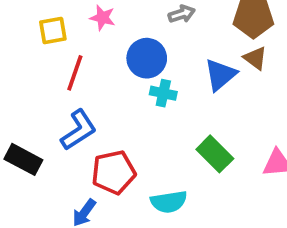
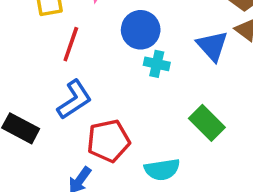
blue triangle: (220, 75) -> (212, 46), turned -32

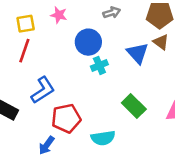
red line: (71, 44) -> (24, 51), moved
cyan cross: (157, 64) -> (99, 65), turned -35

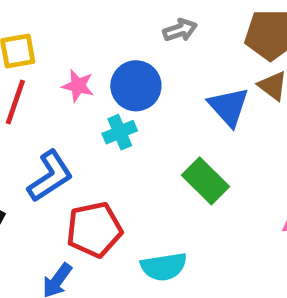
pink star: (59, 15) -> (78, 86), moved
cyan cross: (99, 65) -> (120, 132), moved
green rectangle: (134, 106) -> (206, 181), moved

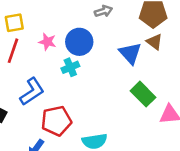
green rectangle: (206, 181) -> (143, 94), moved

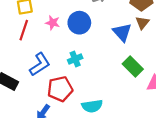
brown triangle: (154, 42) -> (142, 23), turned 32
cyan cross: (70, 67) -> (75, 59), moved

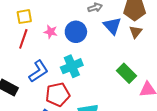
blue triangle: (122, 32) -> (112, 26), moved
cyan cross: (75, 59) -> (72, 66), size x1.5

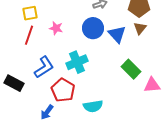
blue triangle: (112, 26) -> (117, 34), moved
blue circle: (76, 32) -> (93, 28), moved
red pentagon: (58, 95) -> (63, 90), turned -30

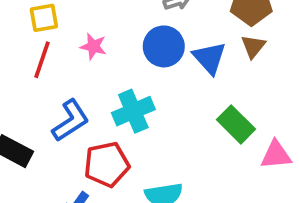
red pentagon: (63, 90) -> (107, 164), turned 30

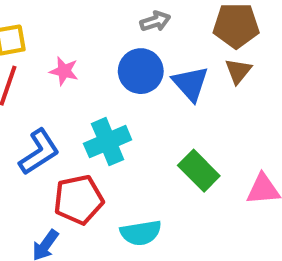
green rectangle: (236, 124) -> (199, 171), moved

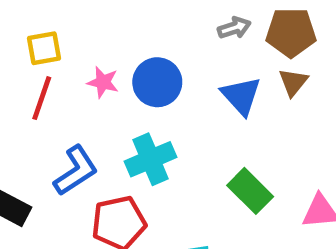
gray arrow: (155, 21) -> (234, 28), moved
blue circle: (141, 71) -> (157, 82), moved

